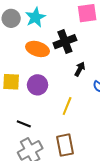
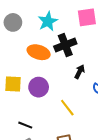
cyan star: (35, 17) -> (48, 21), moved
yellow line: (67, 106) -> (67, 108), turned -60

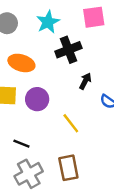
orange ellipse: (39, 52) -> (21, 63), moved

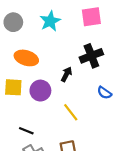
black cross: (68, 50) -> (91, 56), moved
black arrow: (85, 81) -> (66, 74), moved

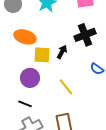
yellow square: (13, 87) -> (42, 55), moved
purple circle: (40, 91) -> (30, 78), moved

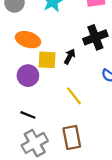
purple circle: (30, 78) -> (28, 76), moved

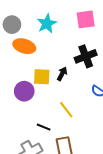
orange ellipse: (28, 40) -> (24, 46), moved
black line: (28, 115) -> (44, 127), moved

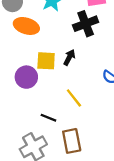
black cross: (86, 56) -> (86, 24), moved

